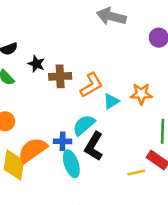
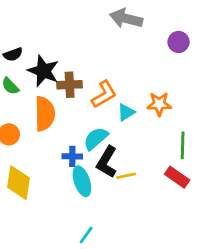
black star: (36, 64) -> (43, 71), size x1.6
orange semicircle: (33, 150) -> (45, 114), moved, turned 124
yellow line: (136, 173) -> (126, 176), moved

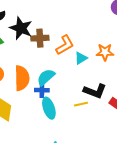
orange semicircle: (45, 114) -> (22, 78), moved
cyan semicircle: (96, 138) -> (46, 77), moved
black L-shape: (107, 162) -> (95, 91), moved, turned -100

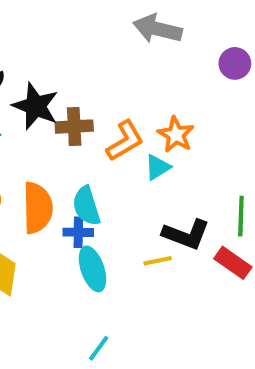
orange star: (105, 52) -> (176, 135), moved, turned 30
cyan semicircle: (46, 77) -> (86, 206), turned -66

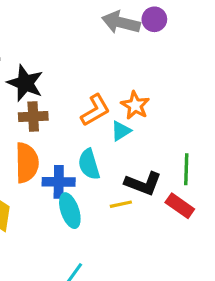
purple circle: (235, 63) -> (154, 19), moved
brown cross: (74, 127) -> (33, 117), moved
cyan semicircle: (86, 206) -> (89, 164), moved
blue cross: (78, 232) -> (59, 182), size x1.4

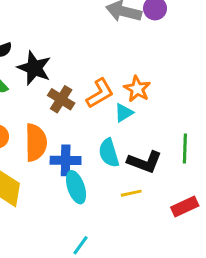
brown cross: (33, 117) -> (61, 99), moved, turned 35
cyan semicircle: (89, 164) -> (109, 153), moved
yellow line: (121, 204) -> (131, 193), moved
red rectangle: (180, 206) -> (185, 207), moved, turned -60

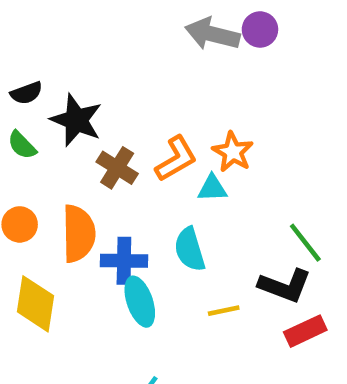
cyan triangle: (124, 113) -> (212, 188), turned 30
green line: (185, 148) -> (305, 243), turned -40
black L-shape: (145, 162) -> (285, 286), moved

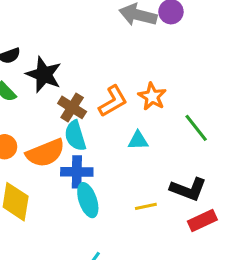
cyan triangle: (212, 188) -> (138, 140), moved
orange semicircle: (79, 234) -> (45, 153), turned 69
green line: (305, 243) -> (196, 128), moved
cyan semicircle: (190, 249) -> (75, 136), moved

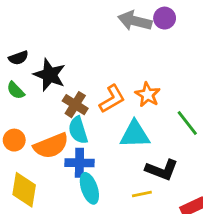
cyan triangle: (138, 140) -> (135, 134), size x1.6
black L-shape: (188, 189) -> (162, 170), moved

